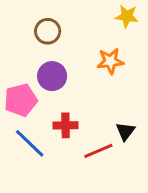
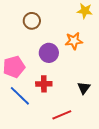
purple circle: (52, 76) -> (49, 53), moved
red line: (98, 151) -> (62, 115), moved

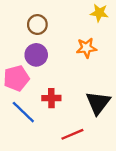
purple circle: (49, 53) -> (36, 55), moved
black triangle: (84, 88) -> (98, 103), size x1.6

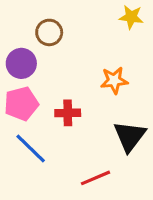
orange star: (86, 48) -> (114, 80), moved
purple circle: (36, 55) -> (21, 63), moved
red cross: (51, 98) -> (68, 113), moved

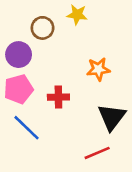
yellow star: (131, 17) -> (77, 15), moved
red line: (96, 178) -> (97, 153), moved

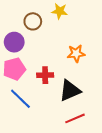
black triangle: (112, 117) -> (70, 91), moved, turned 30

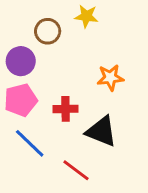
black triangle: (70, 91) -> (101, 131), turned 45
red line: (75, 118) -> (76, 170), moved, turned 60

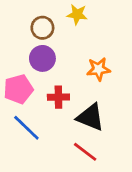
purple circle: (21, 61) -> (42, 58), moved
red line: (76, 170) -> (85, 152), moved

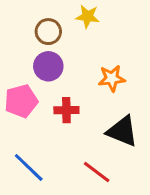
black triangle: (90, 117) -> (122, 131), moved
blue line: (26, 128) -> (29, 167), moved

